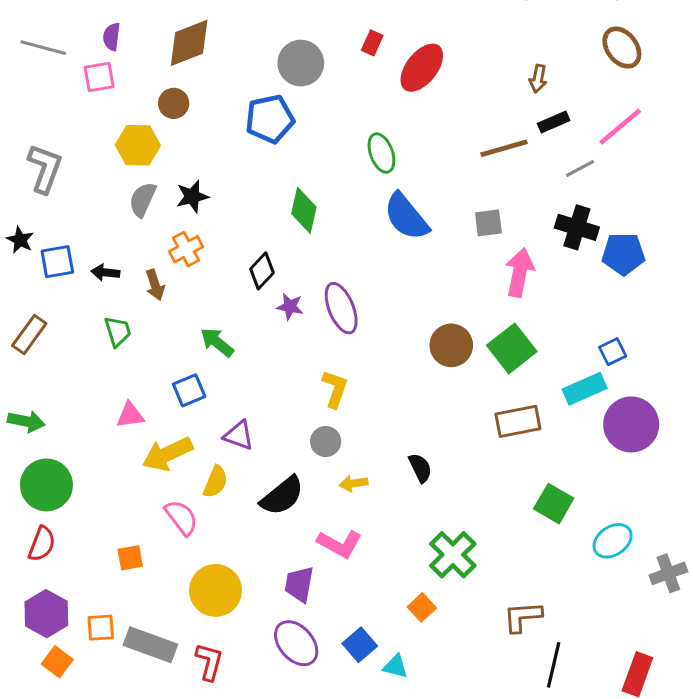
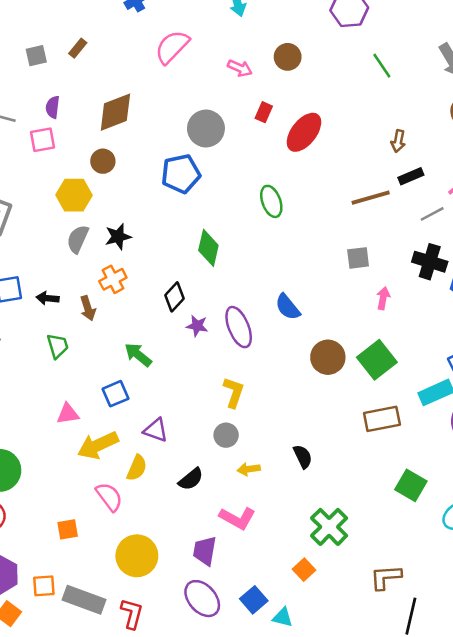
blue semicircle: (406, 217) -> (288, 307), moved, size x0.7
pink arrow: (520, 272) -> (383, 298), size x0.6
black semicircle: (282, 496) -> (191, 479), size x0.7

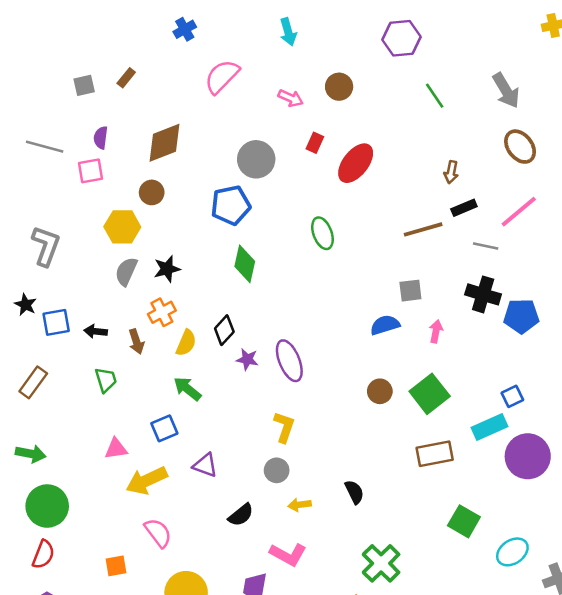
gray line: (432, 214) -> (486, 246), turned 40
green diamond: (208, 248) -> (245, 264), moved
blue semicircle: (288, 307) -> (385, 325), moved, turned 112
brown circle: (328, 357) -> (380, 391), size x0.7
yellow semicircle: (137, 468) -> (186, 343), moved

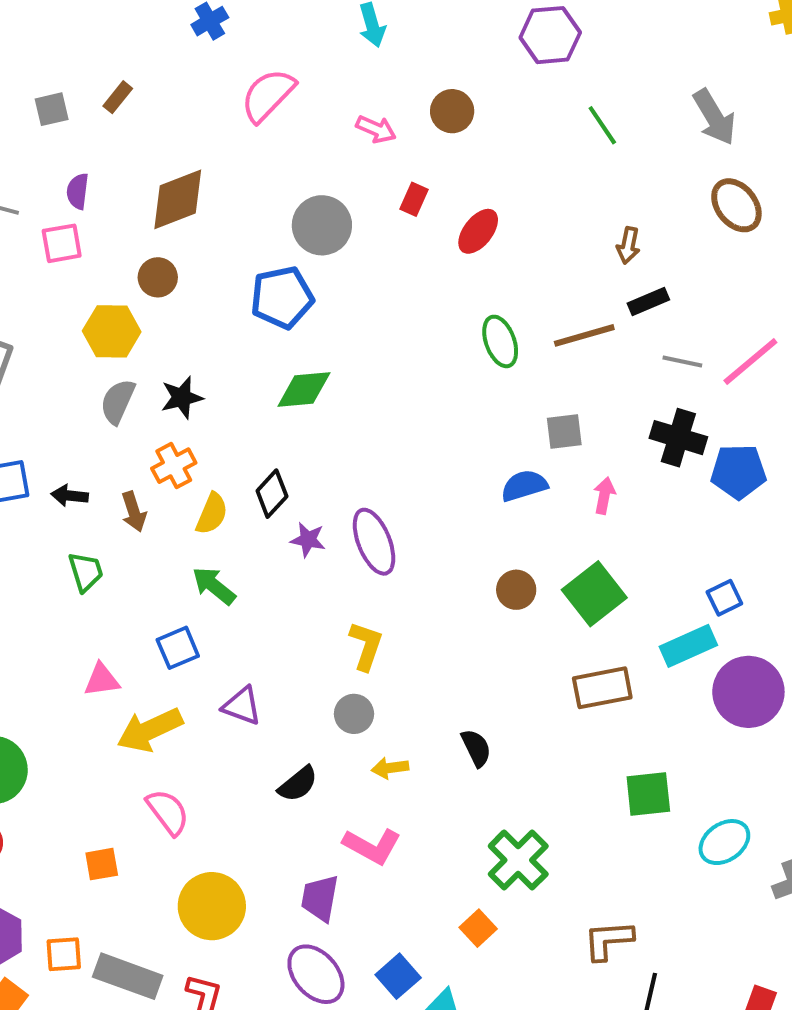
red ellipse: (356, 163) -> (478, 231), size x0.7
pink line: (519, 212) -> (750, 361), moved
green ellipse: (322, 233) -> (500, 341), moved
green diamond: (245, 264) -> (304, 390), turned 72
green square: (464, 521) -> (648, 794), turned -36

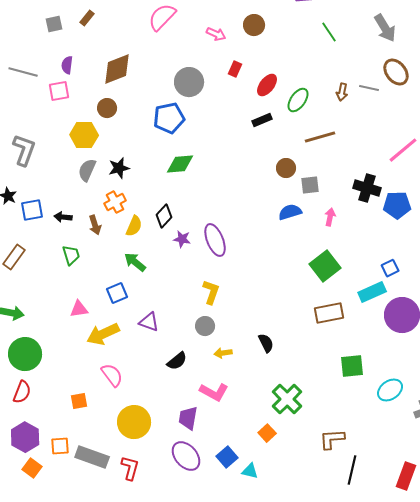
black rectangle: (648, 301) -> (262, 120), moved
green ellipse: (500, 341) -> (298, 100), moved, turned 55
gray line: (682, 361) -> (369, 88), moved
brown circle: (516, 590) -> (286, 168), moved

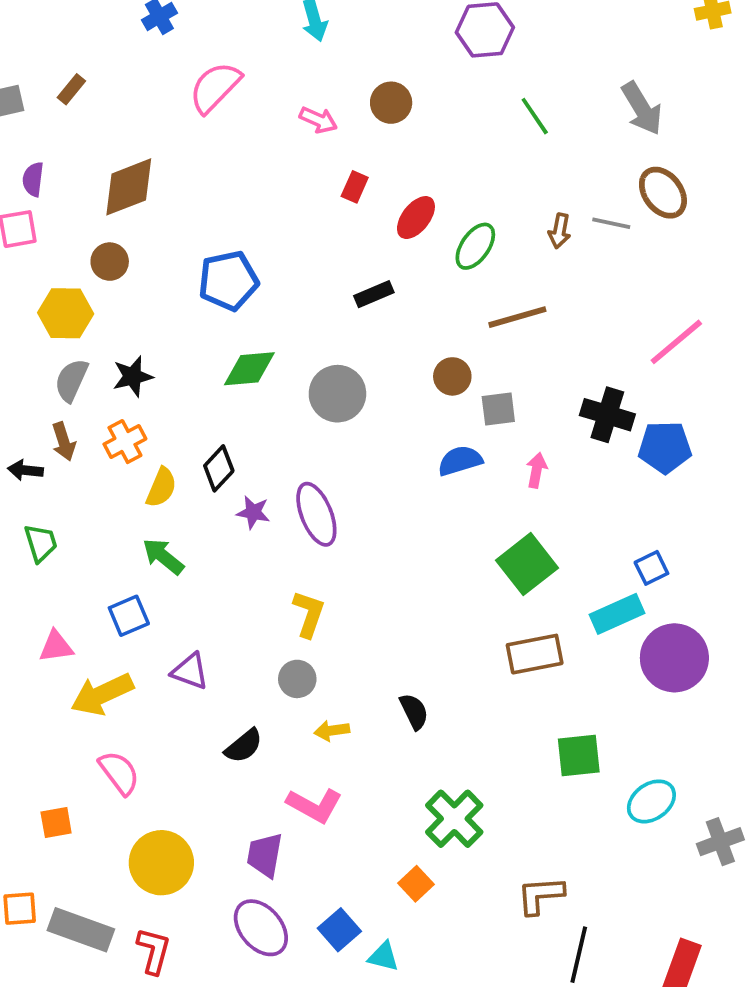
gray circle: (189, 82) -> (337, 394), moved
black rectangle: (262, 120) -> (374, 294), moved
brown arrow: (95, 225) -> (64, 442), moved

